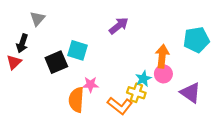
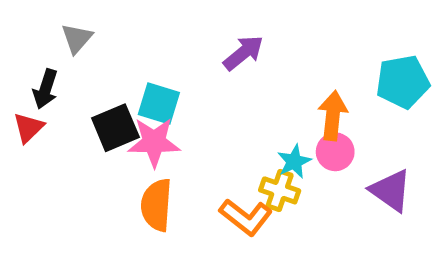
pink star: (90, 84) -> (154, 142), moved, size x1.5

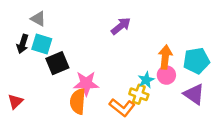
gray triangle: (77, 38) -> (38, 19), turned -42
cyan pentagon: (403, 82) -> (196, 61), moved
cyan square: (159, 104) -> (42, 44), moved
red triangle: (28, 128) -> (15, 101), moved
pink star: (154, 142) -> (86, 83), moved

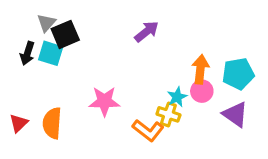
gray triangle: (38, 19) -> (46, 23), turned 42
black square: (57, 63) -> (65, 34), moved
orange semicircle: (78, 101) -> (52, 123), moved

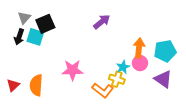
gray triangle: (46, 23) -> (24, 18), moved

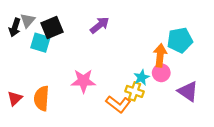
purple arrow: (102, 22) -> (100, 25), moved
black arrow: (19, 37) -> (15, 27), moved
cyan pentagon: (165, 51) -> (180, 40), moved

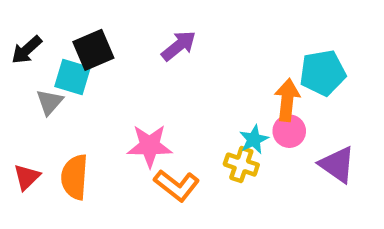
gray triangle: (28, 20) -> (50, 102), moved
black arrow: (15, 27) -> (27, 50), turned 30
orange L-shape: (118, 104) -> (177, 185), moved

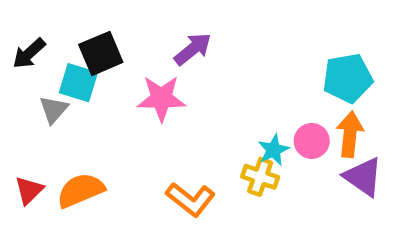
orange arrow: (287, 100) -> (350, 134), moved
pink star: (150, 146) -> (161, 98), moved
orange semicircle: (75, 177) -> (81, 190), turned 63

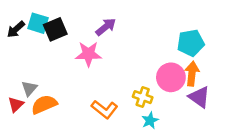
cyan square: (78, 83) -> (38, 23), moved
gray triangle: (54, 110) -> (29, 88), moved
pink circle: (312, 141) -> (171, 77), size x1.5
cyan star: (274, 150) -> (150, 120), moved

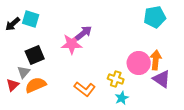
purple arrow: (106, 27) -> (84, 33), moved
black square: (55, 29) -> (35, 55), moved
cyan pentagon: (191, 43) -> (155, 17), moved

